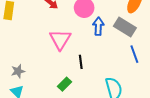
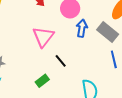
black line: (81, 62) -> (61, 61), turned -40

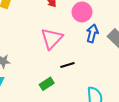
black line: (61, 61) -> (67, 65), turned -72

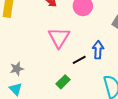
blue arrow: (92, 33) -> (98, 50), moved

